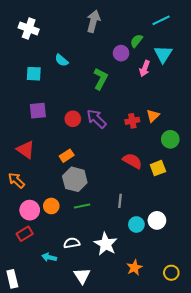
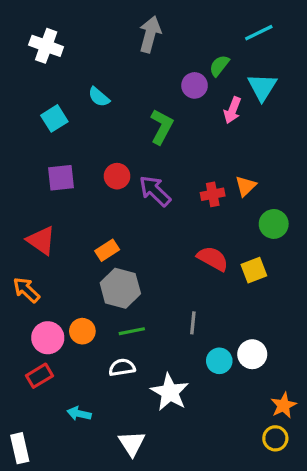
cyan square: (34, 74) -> (54, 118), turned -35
red circle: (73, 119) -> (117, 176), moved
white semicircle: (72, 243) -> (122, 367), moved
orange star: (134, 268) -> (284, 405), moved

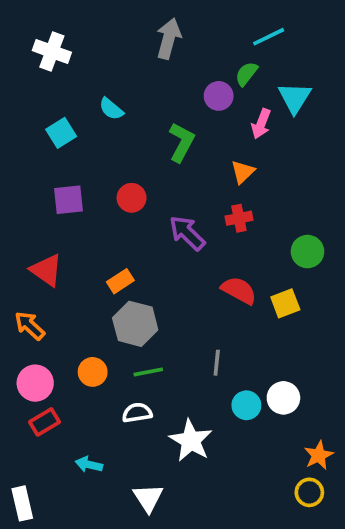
cyan line: (259, 33) -> (269, 37), moved
orange triangle: (246, 186) -> (243, 172), moved
purple arrow: (155, 191) -> (187, 233), moved
pink circle: (48, 338) -> (35, 383), moved

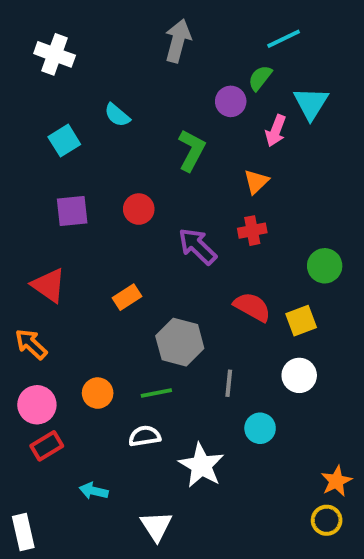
gray hexagon: (135, 324) -> (180, 342), moved
white circle: (283, 398) -> (299, 375), moved

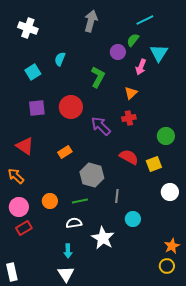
cyan semicircle: (117, 115) -> (60, 59), turned 72
red circle: (139, 209) -> (71, 107), size x1.5
white circle: (299, 375) -> (170, 192), moved
cyan arrow: (94, 491) -> (68, 251), moved, turned -104
white triangle: (156, 526) -> (66, 274), moved

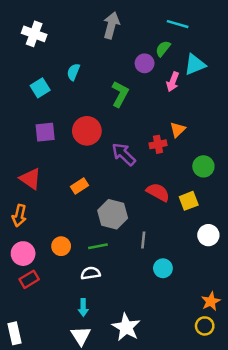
cyan line: (145, 20) -> (178, 24), turned 42
cyan triangle: (159, 53) -> (195, 65), turned 36
orange triangle: (131, 93) -> (178, 130), moved
orange arrow: (16, 176) -> (19, 215), turned -120
white star: (103, 238) -> (126, 327), moved

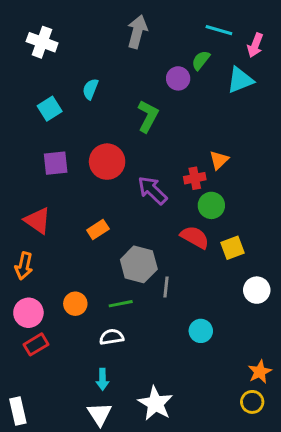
pink arrow: (173, 82) -> (255, 45), moved
green circle: (203, 166) -> (211, 205), moved
gray line: (143, 240) -> (166, 287), moved

